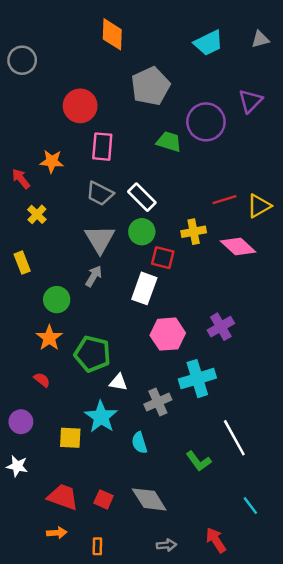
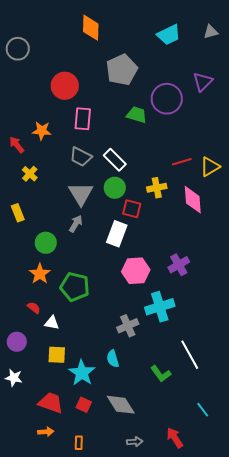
pink diamond: (238, 247) -> (193, 200), turned 44
white triangle: (118, 382) -> (52, 323), moved
cyan star: (101, 417) -> (82, 373), moved

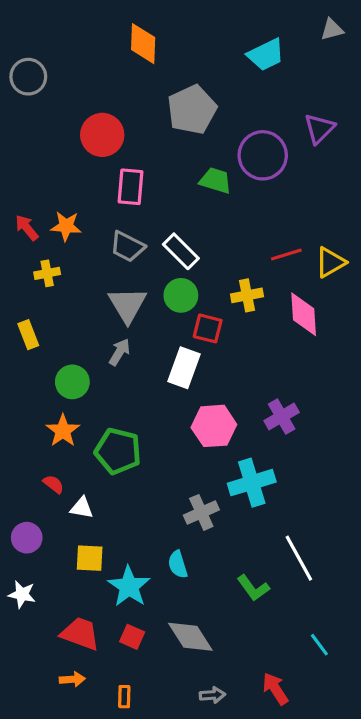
gray triangle: (211, 32) -> (332, 29), moved
orange star: (42, 131) -> (66, 226), moved
yellow cross: (30, 174) -> (47, 273), turned 35

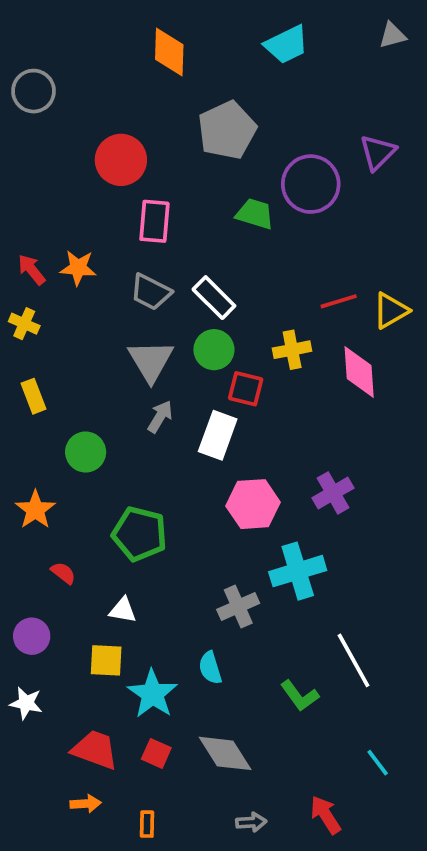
cyan trapezoid: (266, 55) -> (287, 45), moved
yellow cross: (47, 273) -> (24, 324), moved, turned 35
gray arrow: (120, 352) -> (160, 417), moved
orange star: (63, 431) -> (35, 510), moved
white triangle: (82, 508) -> (123, 610), moved

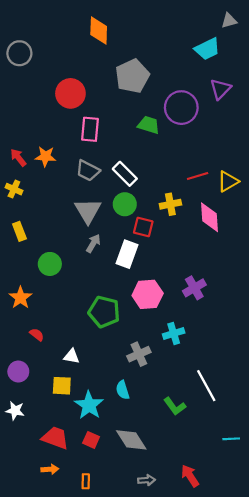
cyan trapezoid: (287, 45) -> (207, 49), moved
green pentagon: (140, 534) -> (104, 312), moved
cyan cross: (298, 571) -> (174, 333), size x0.7
cyan line: (378, 763) -> (231, 439), moved, turned -56

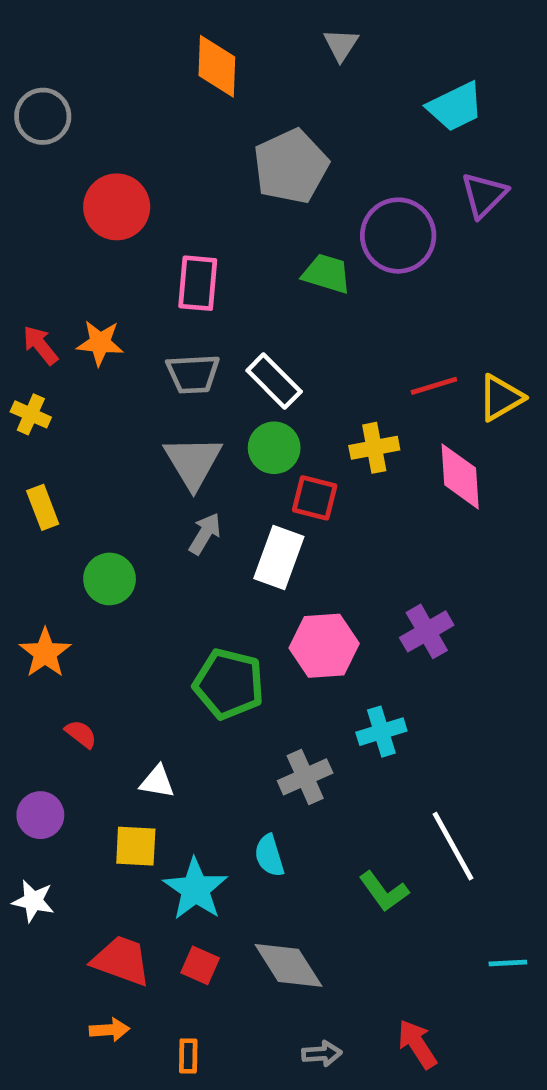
gray triangle: (229, 21) -> (341, 45), moved, turned -42
red circle: (70, 93) -> (117, 207), moved
gray trapezoid: (88, 171) -> (193, 374), turned -30

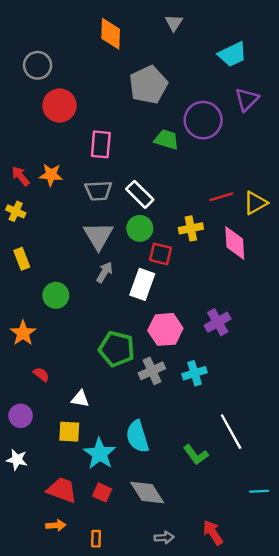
gray circle: (43, 116) -> (38, 65), moved
gray cross: (305, 777) -> (152, 371), moved
cyan semicircle: (269, 856) -> (137, 436), size x1.5

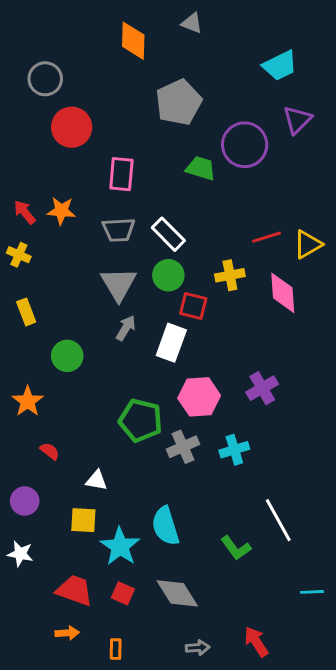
gray triangle: (174, 23) -> (192, 23), moved, turned -42

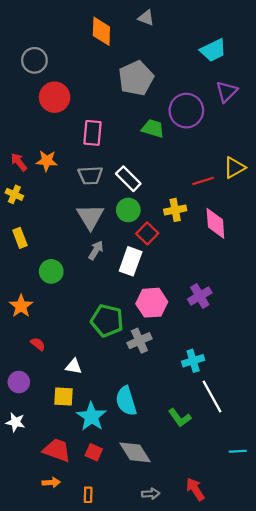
yellow triangle: (308, 244) -> (234, 168), moved
red square: (193, 306) -> (147, 233), turned 30
cyan cross: (234, 450) -> (193, 361), moved

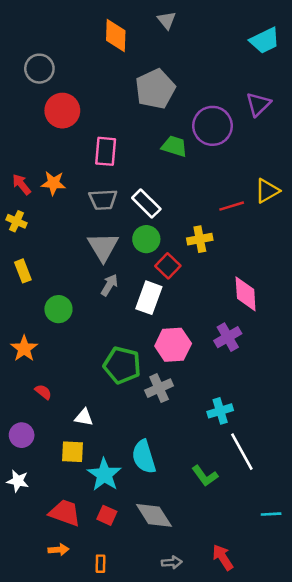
gray triangle: (146, 18) -> (167, 20), turned 30
cyan trapezoid: (213, 50) -> (265, 41), moved
pink diamond: (215, 223) -> (246, 294), moved

